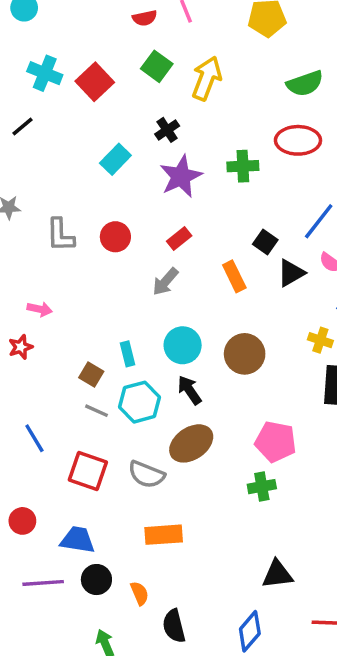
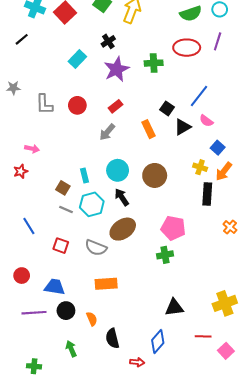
red square: (88, 471) -> (61, 246), size x0.7

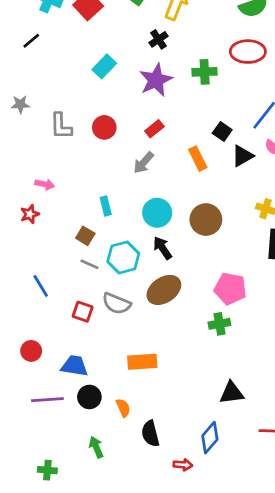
black cross: (108, 41) -> (158, 39), moved
cyan rectangle: (85, 175) -> (106, 206), moved
gray semicircle: (96, 248) -> (116, 304), moved

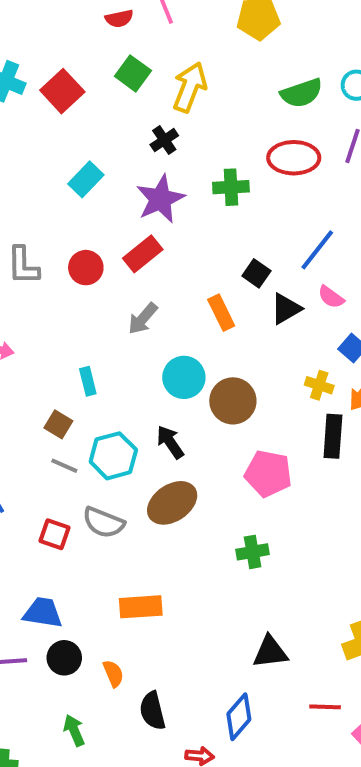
red rectangle: (154, 129) -> (143, 254), moved, size x1.4
cyan circle: (157, 213) -> (184, 377), moved
pink pentagon: (230, 289) -> (268, 473), moved

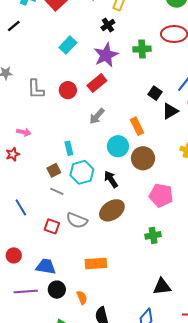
orange rectangle: (221, 313) -> (137, 126), moved
brown square: (58, 424) -> (54, 170), turned 32
cyan hexagon: (113, 456) -> (82, 172), moved

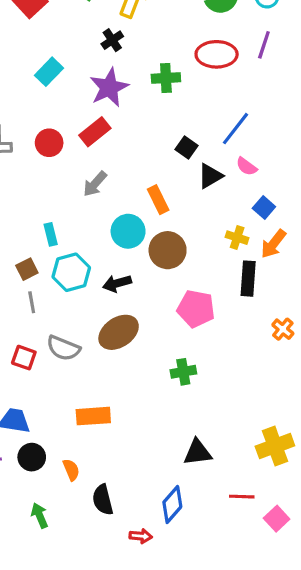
black arrow: (111, 179) -> (117, 283), turned -72
gray line: (57, 191) -> (32, 302), turned 56

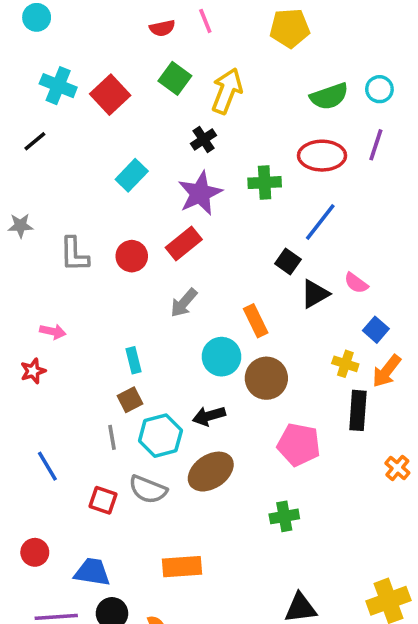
blue line: (235, 129) -> (320, 222), moved
brown square: (27, 269) -> (130, 400), moved
cyan hexagon: (71, 272) -> (160, 436), moved

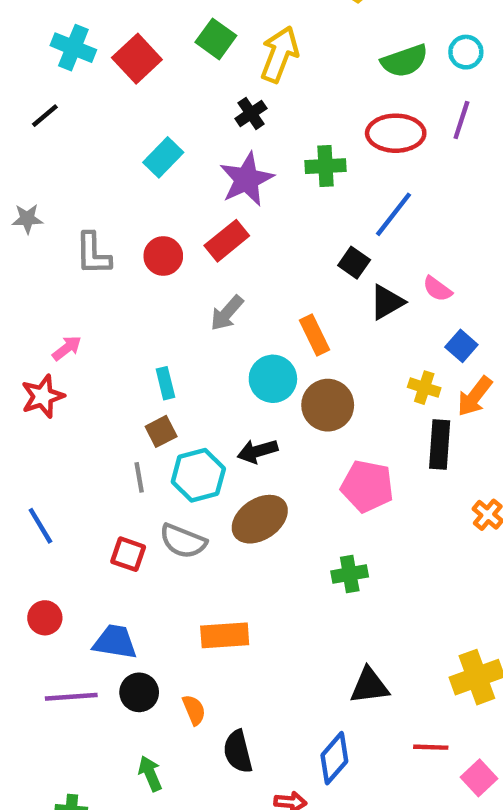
pink arrow: (53, 332) -> (67, 348), turned -50
red star: (33, 371) -> (43, 396), size x1.4
blue line: (47, 466) -> (40, 526), moved

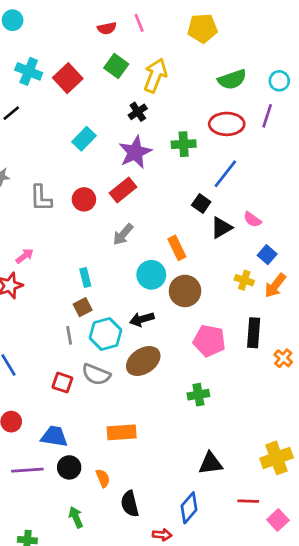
cyan circle: (466, 52) -> (279, 81), moved
black rectangle: (440, 445) -> (254, 333), moved

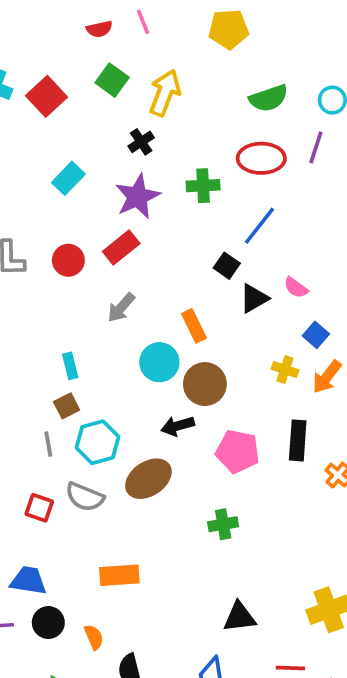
black arrow: (142, 319) -> (178, 426), moved

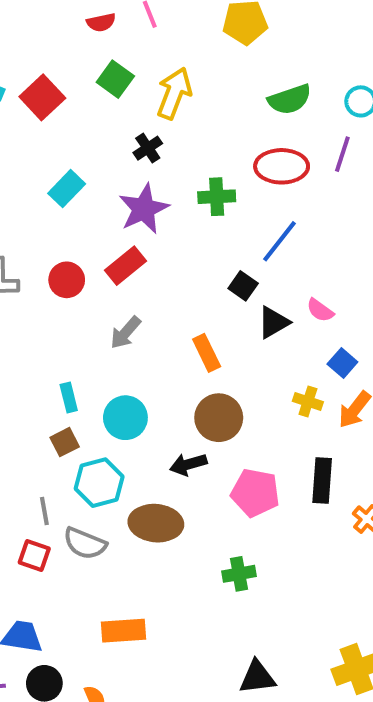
cyan circle: (159, 362) -> (125, 418), moved
gray line: (48, 444) -> (44, 511), moved
brown ellipse: (148, 479) -> (156, 523), turned 39

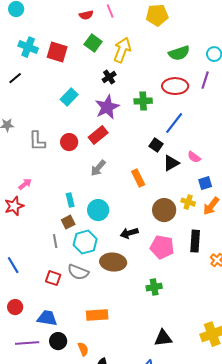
red square: (42, 97) -> (57, 52), turned -30
blue square: (342, 363) -> (205, 183), turned 32
brown circle: (219, 418) -> (164, 210), moved
gray line: (44, 511) -> (55, 241), moved

